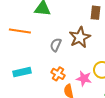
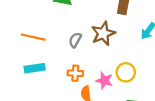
orange line: (20, 31) -> (33, 37), moved
orange cross: (58, 74) -> (75, 73), turned -32

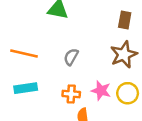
brown star: (103, 34) -> (124, 54), moved
pink star: (104, 81) -> (101, 91), moved

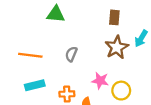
yellow circle: (128, 93) -> (121, 91), moved
orange cross: (71, 94) -> (67, 94), moved

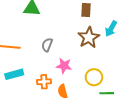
pink star: (100, 81) -> (64, 66), moved

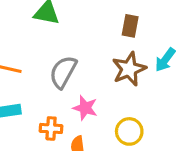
gray semicircle: (47, 45) -> (63, 72), size x1.5

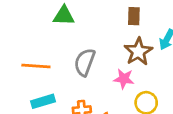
pink star: (85, 108) -> (124, 79), moved

